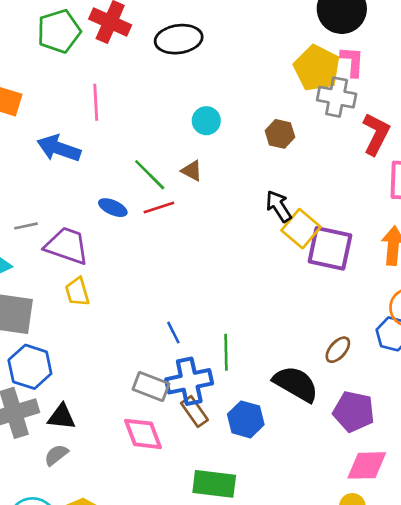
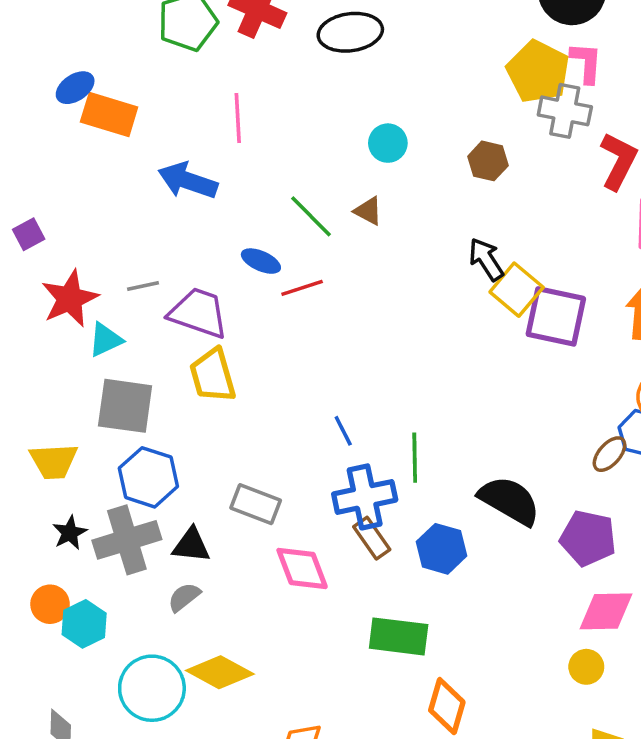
red line: (159, 208) -> (302, 288), moved
yellow trapezoid: (77, 292) -> (213, 375), size x1.4
brown ellipse: (338, 350) -> (610, 454), moved
gray rectangle: (151, 387) -> (256, 504), moved

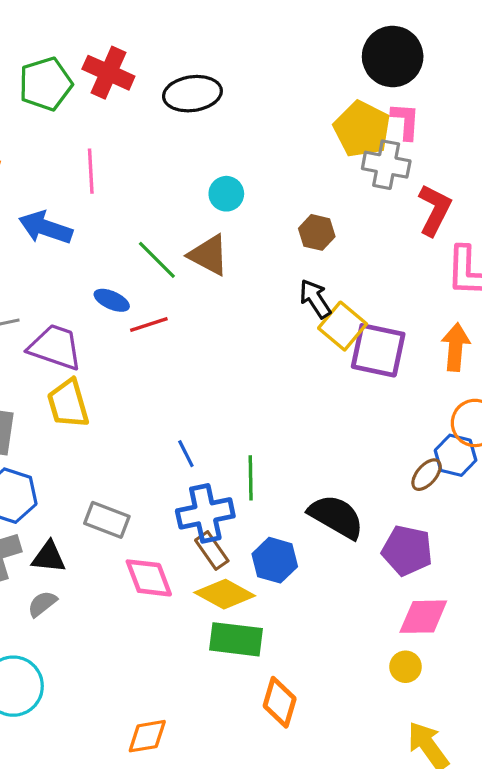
brown hexagon: (488, 161) -> (317, 232), moved
brown triangle: (368, 211) -> (209, 255), size x1.6
yellow diamond: (220, 672) -> (225, 594), moved

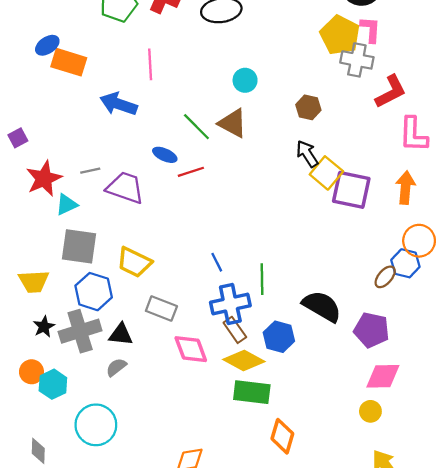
red L-shape: (435, 210) -> (391, 92), turned 36
yellow trapezoid: (68, 404) -> (134, 262), moved, turned -48

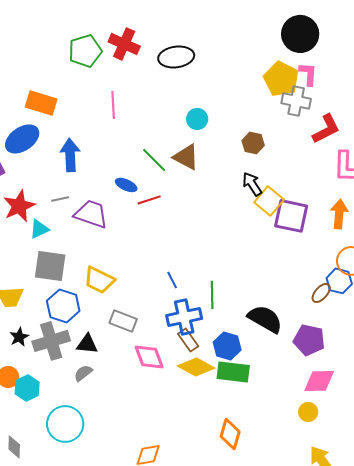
blue ellipse: (47, 45) -> (22, 139), moved, size x1.6
blue arrow: (118, 104) -> (70, 155), moved, turned 68
green rectangle: (252, 392) -> (233, 372), moved

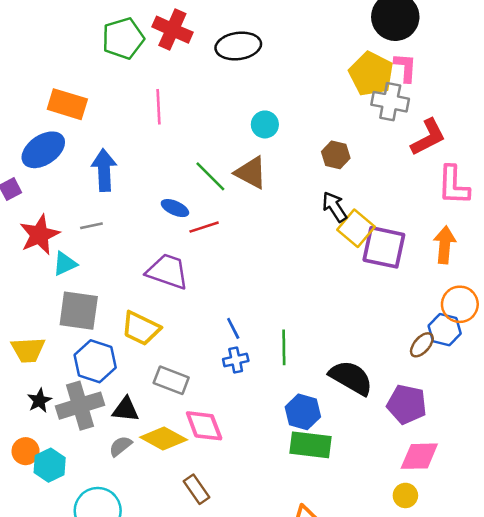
purple trapezoid: (91, 214) -> (167, 271), moved
blue cross: (184, 317) -> (236, 360), moved, size x0.6
brown rectangle: (188, 340) -> (196, 489), moved
yellow diamond: (196, 367) -> (164, 439), moved

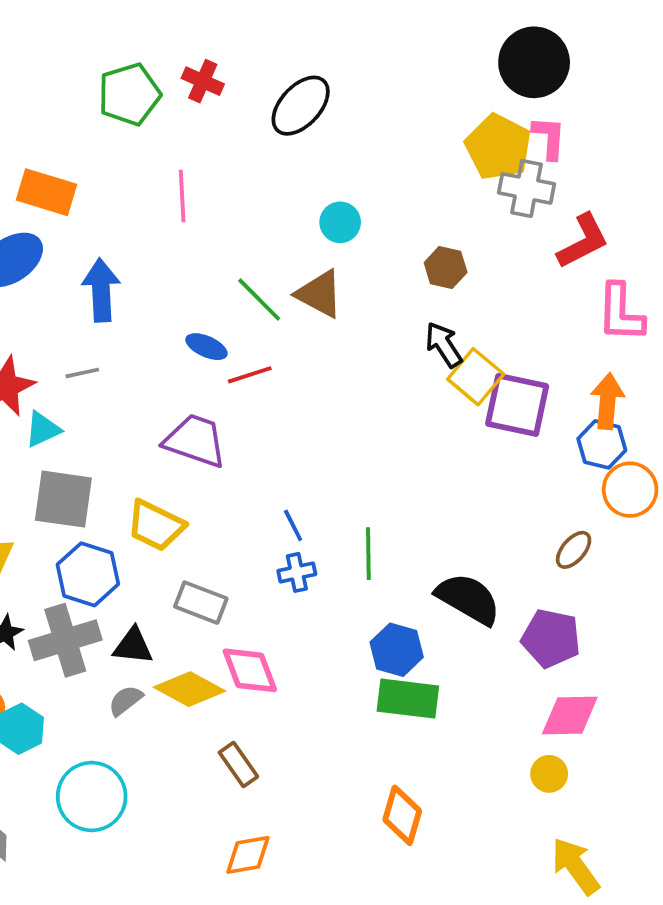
red cross: (172, 30) -> (203, 81), size x0.7
black ellipse: (238, 46) -> (301, 106), turned -39
blue hexagon: (445, 330) -> (602, 444), moved

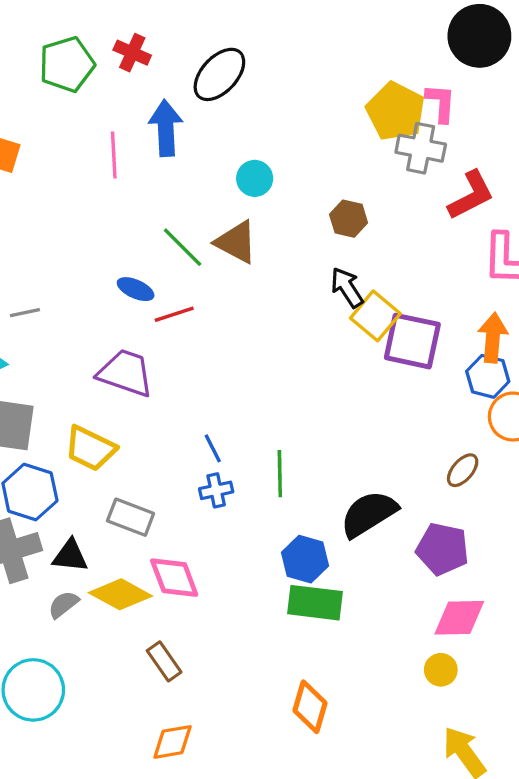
black circle: (534, 62) -> (479, 36), moved
blue arrow: (101, 290) -> (166, 128), moved
black semicircle: (468, 599) -> (369, 514), turned -62

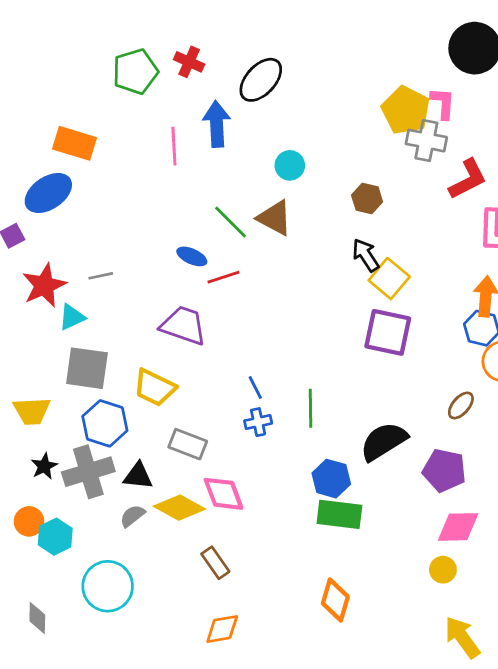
purple square: (412, 341) -> (388, 332), moved

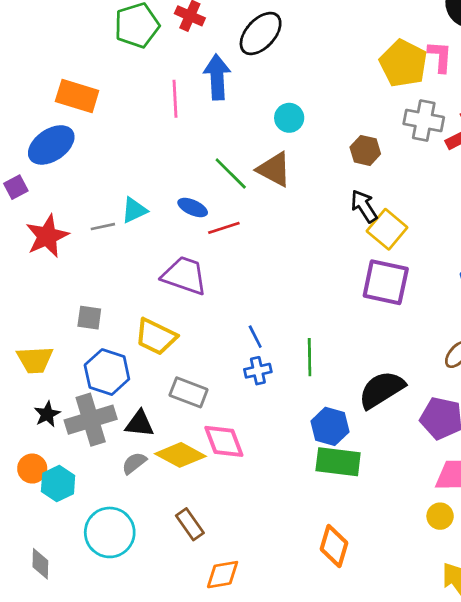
gray cross: (426, 141) -> (424, 121), moved
cyan triangle: (72, 317) -> (134, 210), moved
gray square: (87, 368) -> (89, 318), size x0.6
brown rectangle: (215, 563) -> (190, 524), moved

